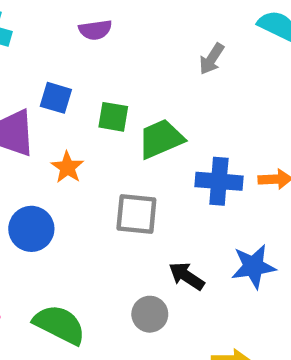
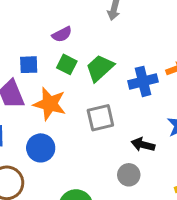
purple semicircle: (95, 30) -> (62, 34), moved
green square: (113, 117) -> (67, 64), turned 36
orange star: (67, 167) -> (50, 104), size x1.6

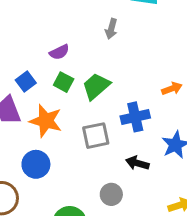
blue square: (29, 65) -> (26, 82), turned -36
blue cross: (143, 81) -> (135, 117), moved
gray circle: (129, 175) -> (111, 194), moved

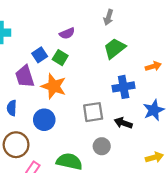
green square: (64, 82) -> (60, 58), moved
green trapezoid: (96, 86) -> (115, 48), moved
gray square: (96, 136) -> (93, 112), moved

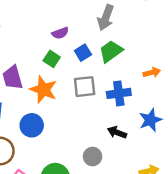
gray arrow: (108, 17) -> (106, 18), size x1.5
blue square: (40, 55) -> (83, 53), moved
gray square: (93, 112) -> (85, 87), moved

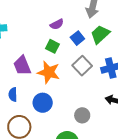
gray square: (85, 87) -> (82, 66), turned -30
gray circle: (93, 157) -> (82, 115), moved

